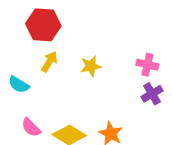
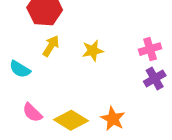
pink cross: (147, 65) -> (150, 49), turned -30

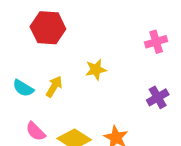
yellow arrow: (51, 46) -> (54, 87), moved
pink cross: (150, 49) -> (156, 42), moved

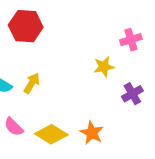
yellow star: (96, 70) -> (104, 67), moved

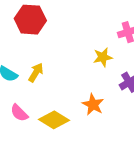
orange star: (92, 133) -> (93, 105), moved

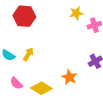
yellow star: (103, 57) -> (76, 13), moved

